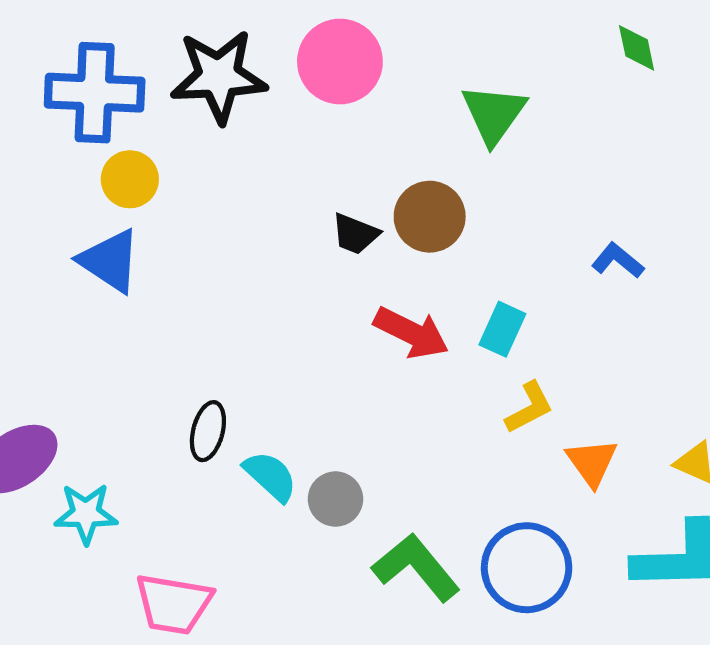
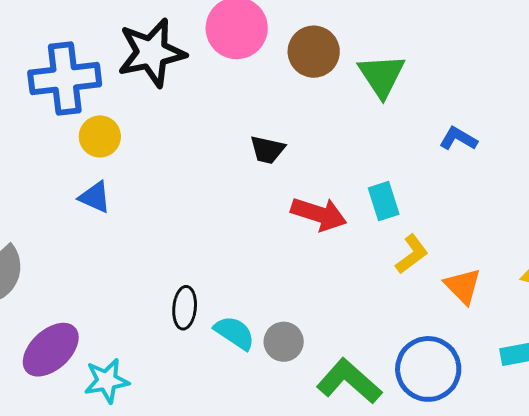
green triangle: (494, 114) -> (382, 76), moved
brown circle: (430, 217) -> (314, 52), moved
blue triangle: (110, 261) -> (95, 197), size x0.7
cyan rectangle: (502, 329) -> (384, 201), turned -33

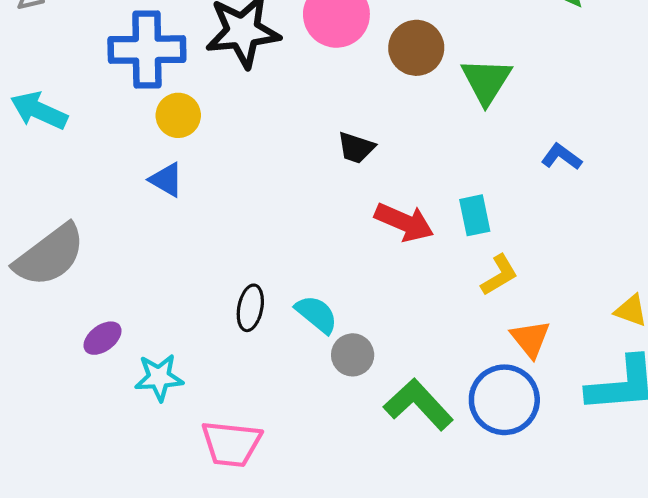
orange triangle: (463, 286) -> (530, 339), moved
cyan semicircle: (234, 333) -> (316, 314), moved
purple ellipse: (51, 350) -> (103, 338), size x0.6

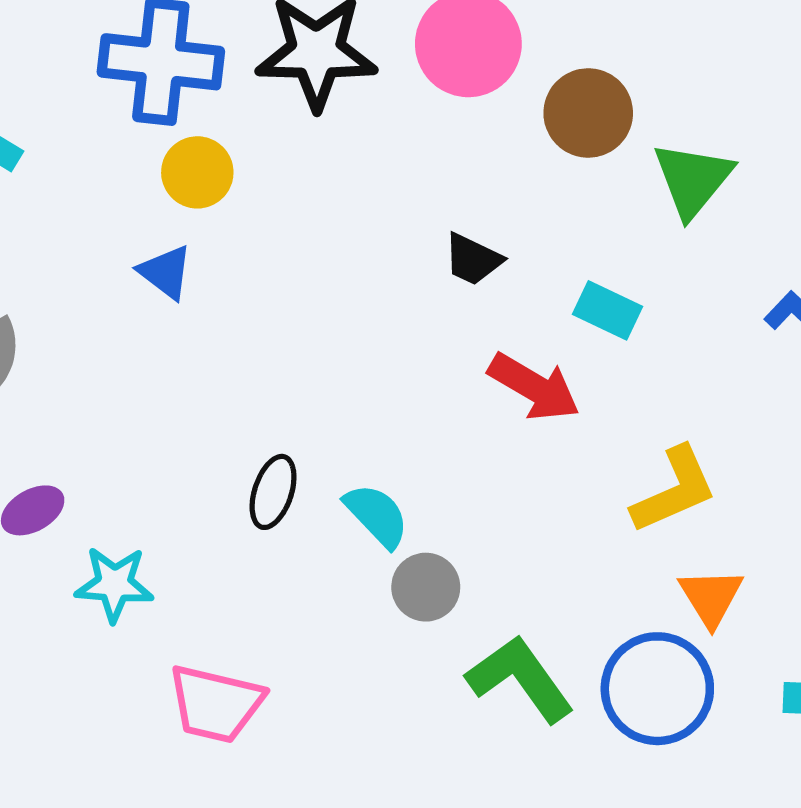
cyan rectangle: (475, 215) -> (607, 310), moved, turned -60
yellow L-shape: (499, 275) -> (674, 490), size x1.4

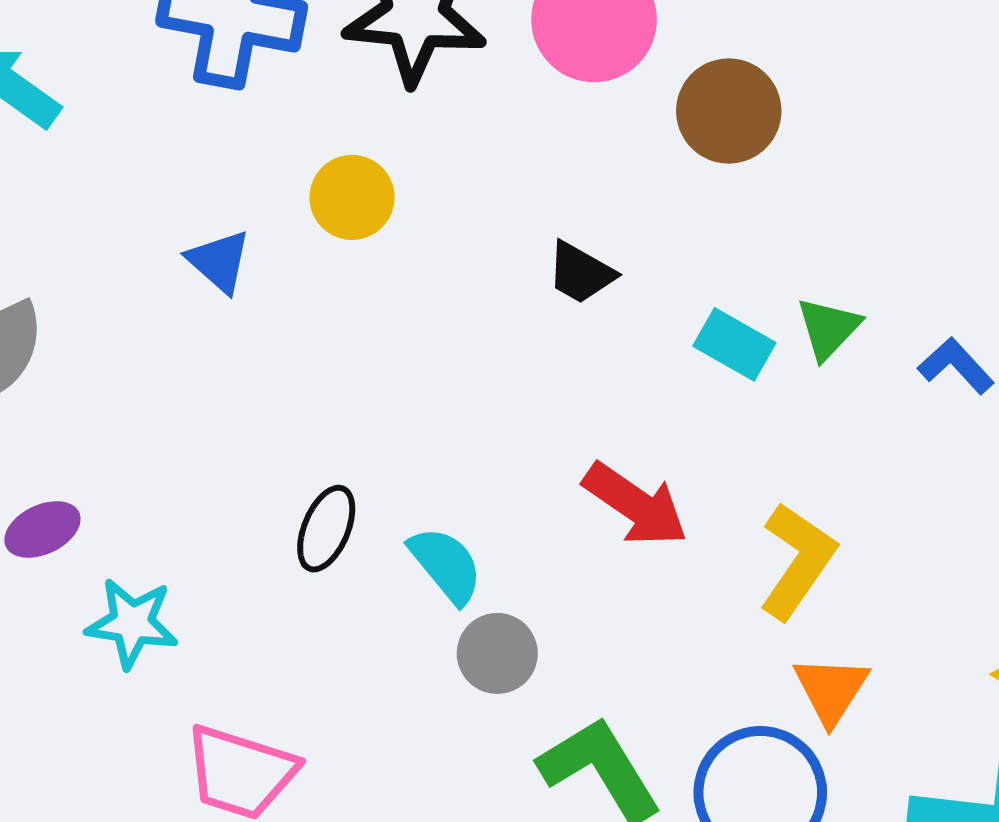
yellow circle: (197, 172) -> (352, 197), moved
green triangle: (693, 179) -> (828, 328), moved, size x0.7
red arrow: (534, 387) -> (635, 505), moved
yellow L-shape: (674, 490) -> (797, 561), turned -36

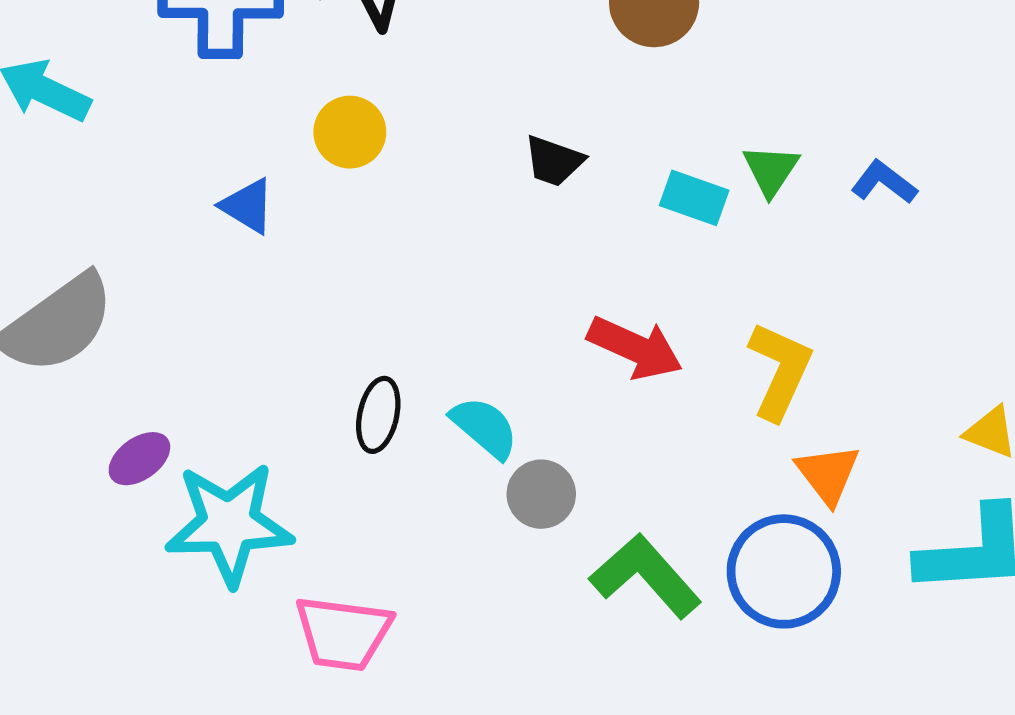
cyan star: (132, 623) -> (229, 524), size x1.6

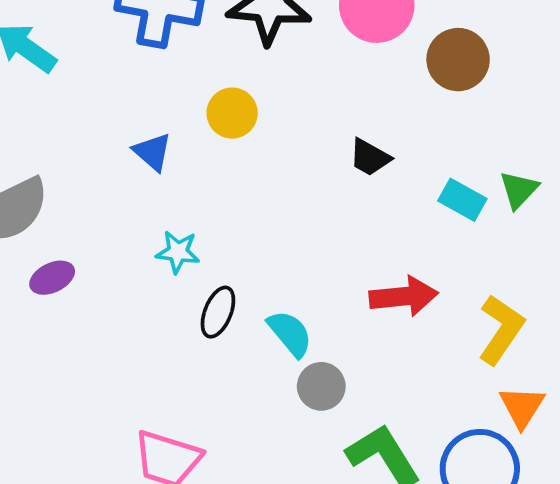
red arrow: (635, 348) -> (404, 296), turned -40
purple ellipse: (139, 459) -> (52, 278), moved
cyan star: (229, 524) -> (178, 252), moved, size x0.5

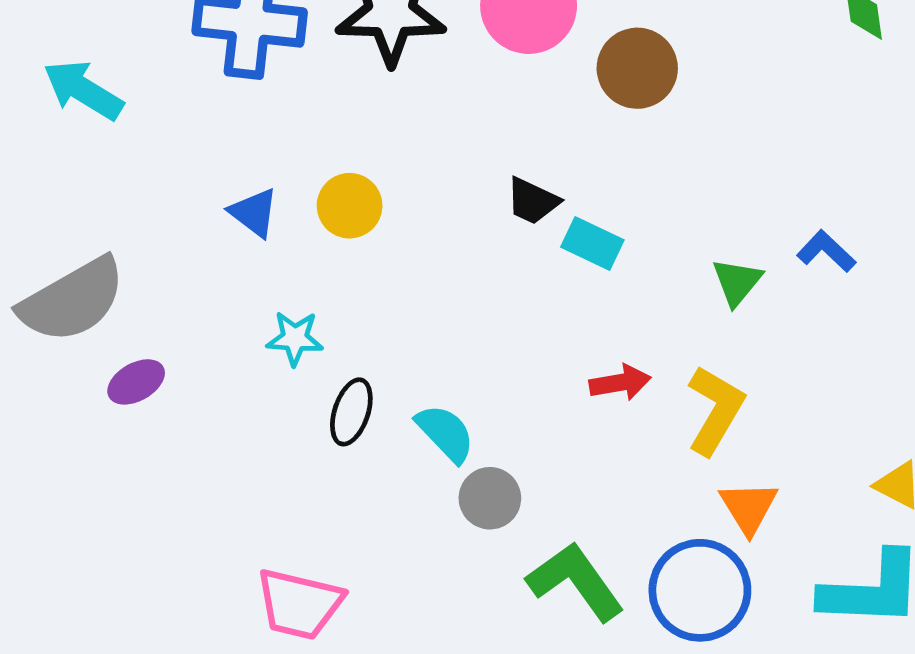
yellow circle: (232, 113) -> (350, 206), moved
green triangle: (519, 190) -> (737, 282), moved
cyan rectangle: (462, 200) -> (592, 244), moved
red arrow: (404, 296) -> (620, 383), moved, size x0.7

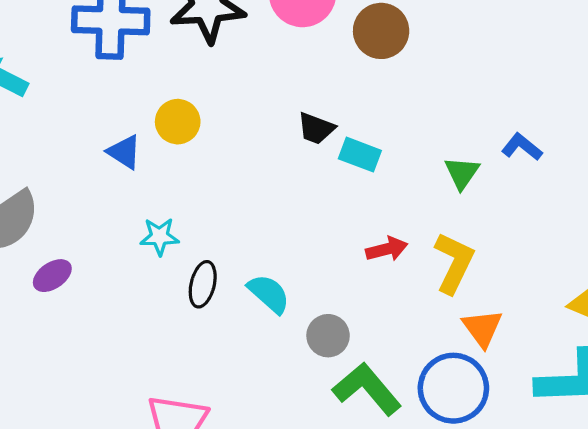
yellow circle: (350, 206) -> (178, 122), moved
gray circle: (490, 498) -> (328, 336), moved

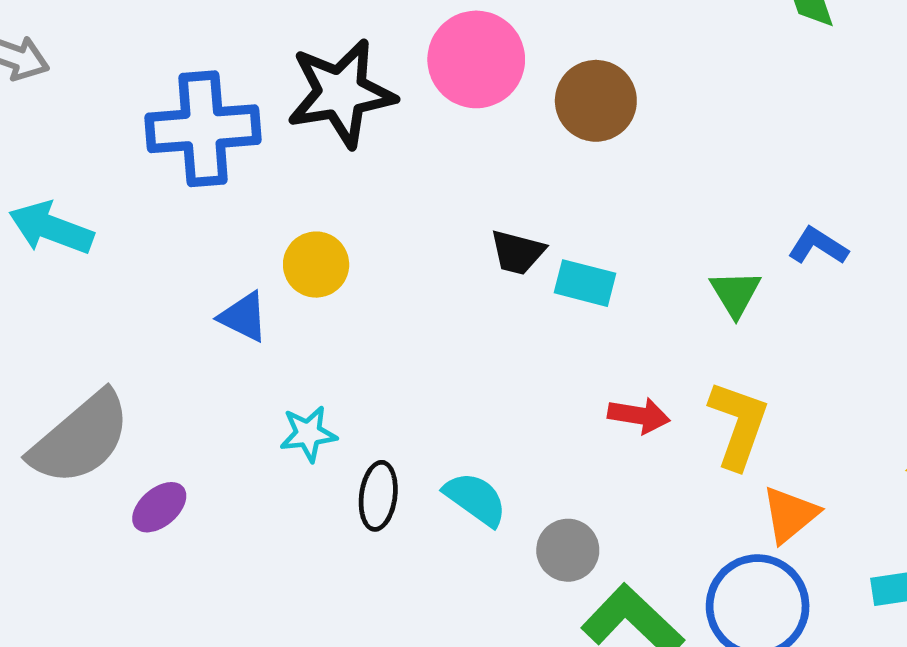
red arrow: (387, 249) -> (639, 416), turned 30
orange triangle: (482, 328) -> (790, 515), turned 33

